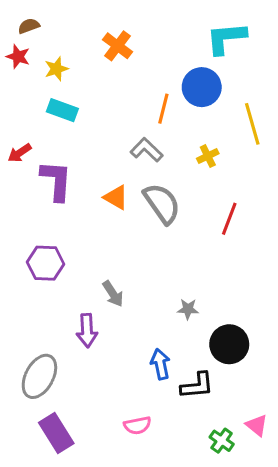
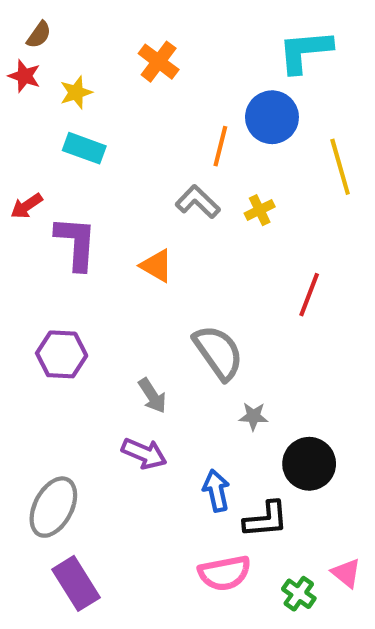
brown semicircle: (29, 26) -> (39, 35), turned 145
yellow cross: (208, 156) -> (260, 210), moved
gray semicircle: (162, 203) -> (218, 352), moved
purple arrow: (87, 330) -> (144, 453), moved, turned -64
pink semicircle: (137, 425) -> (225, 573), moved, size x1.4

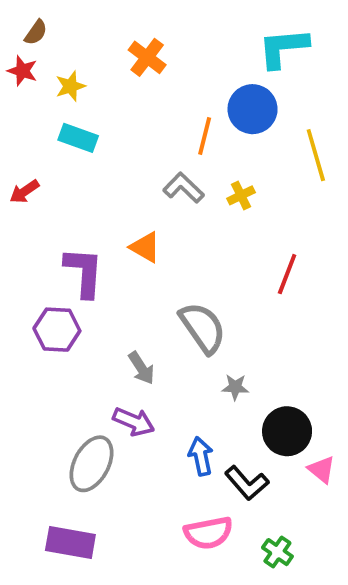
purple L-shape: (76, 243) -> (84, 272), moved
gray ellipse: (53, 507) -> (91, 464), moved
black L-shape: (266, 519) -> (247, 483), turned 54
pink triangle: (346, 573) -> (322, 470), moved
purple rectangle: (76, 583) -> (70, 542), turned -48

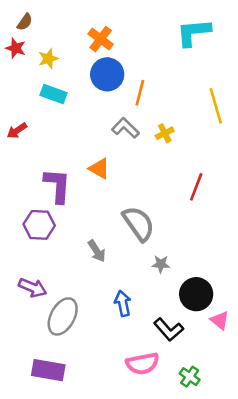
blue circle: (253, 109) -> (107, 74), moved
purple arrow: (134, 422) -> (33, 288), moved
blue arrow: (201, 456) -> (123, 303), moved

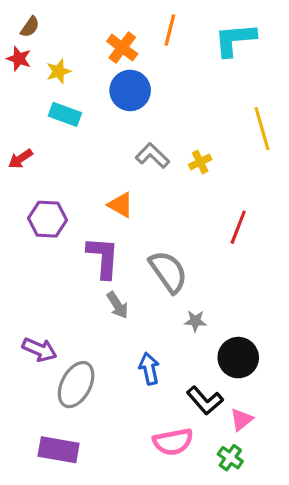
orange line: (140, 93) -> (170, 30), moved
purple L-shape: (57, 186) -> (103, 257), moved
purple hexagon: (39, 225) -> (47, 219), moved
pink triangle: (220, 320) -> (241, 420), moved, turned 42

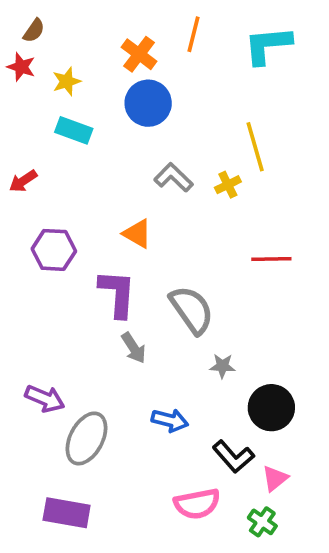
yellow line: (262, 129) -> (255, 147), moved
red line: (238, 227) -> (271, 259), turned 68
blue arrow: (149, 369) -> (170, 420), turned 116

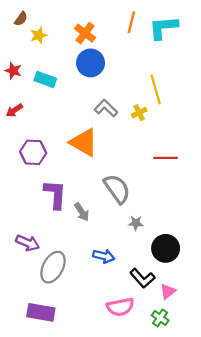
orange line: (193, 34) -> (131, 22), moved
red star: (21, 67) -> (13, 71), moved
yellow star: (67, 81) -> (39, 35), moved
orange triangle: (137, 234) -> (84, 142), size x1.6
purple L-shape: (117, 293) -> (55, 194), moved

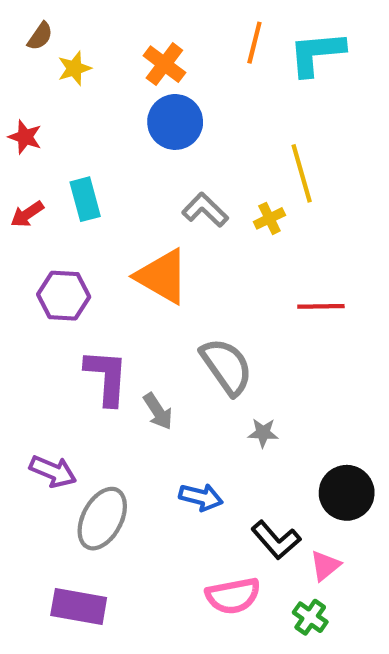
cyan rectangle: (45, 79) -> (85, 199), moved, turned 55
black circle: (166, 248) -> (347, 493), moved

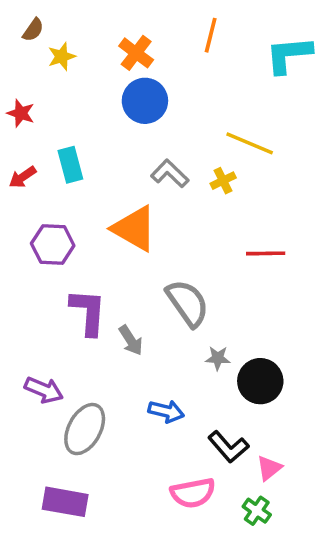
cyan L-shape: (317, 53) -> (289, 55), moved
yellow line: (302, 173) -> (250, 143), turned -51
black circle: (347, 493) -> (260, 381), moved

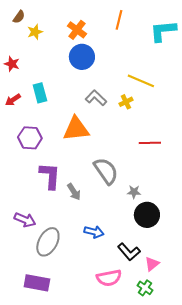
orange triangle: (134, 229) -> (76, 129), turned -36
gray star: (218, 358) -> (134, 192), moved

